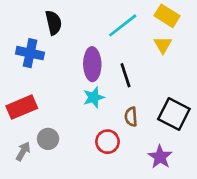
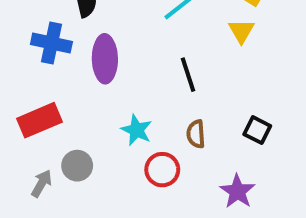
purple ellipse: (92, 64) -> (105, 59), moved
cyan star: (94, 97) -> (137, 130), moved, turned -30
black square: (174, 114) -> (257, 130), size x0.6

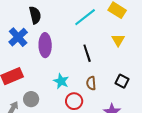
yellow triangle: (241, 31) -> (118, 40), moved
blue cross: (51, 43) -> (18, 37), turned 36

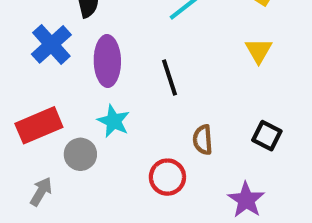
black line: (87, 53) -> (170, 78), moved
cyan star: (61, 81) -> (114, 121), moved
gray circle: (31, 99) -> (80, 154), moved

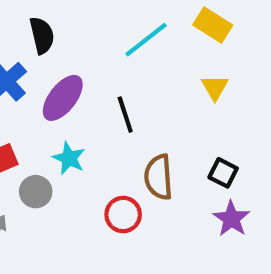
purple ellipse: (107, 61) -> (63, 98), turned 39
brown semicircle: (203, 140) -> (159, 177), size x1.5
purple star: (246, 200) -> (231, 219), moved

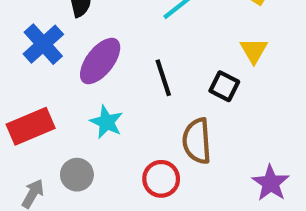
black square: (223, 173) -> (224, 86), moved
gray circle: (36, 192) -> (77, 175), moved

